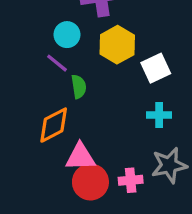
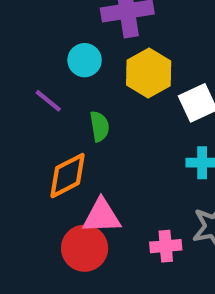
purple line: (57, 63) -> (48, 101), moved
red circle: (90, 182) -> (85, 248), moved

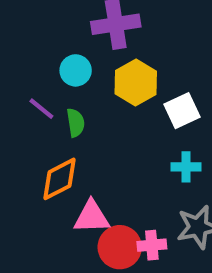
green semicircle: (100, 126) -> (76, 123), moved
red circle: (85, 248) -> (120, 247), moved

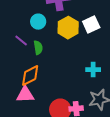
white square: (182, 111) -> (91, 25), moved
pink triangle: (92, 217) -> (25, 95), moved

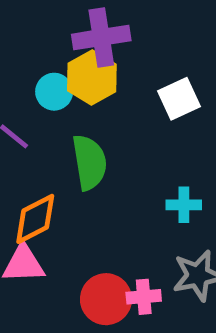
yellow hexagon: (68, 28) -> (92, 78), moved
green semicircle: (38, 48) -> (89, 162), moved, size x1.6

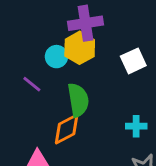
orange diamond: (35, 219) -> (67, 129), moved

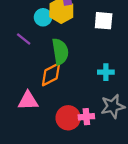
white square: (133, 61) -> (104, 21), turned 30

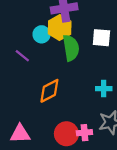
green semicircle: (60, 52) -> (71, 48), moved
pink triangle: (28, 101) -> (20, 134), moved

